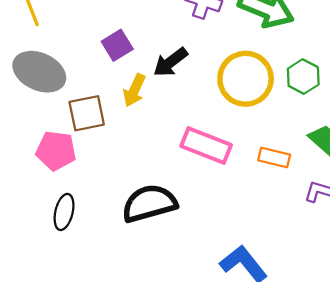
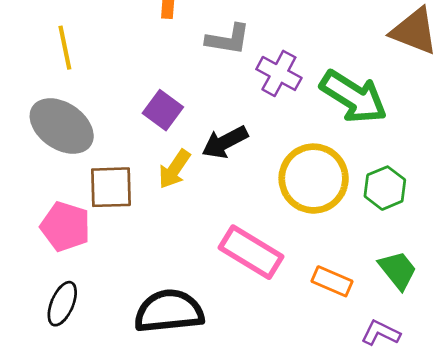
purple square: (117, 45) -> (163, 110), turned -32

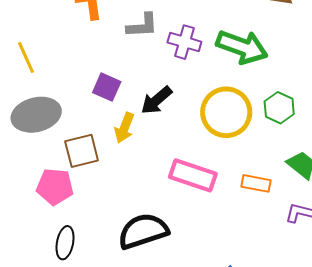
gray ellipse: (62, 126) -> (36, 115), turned -36

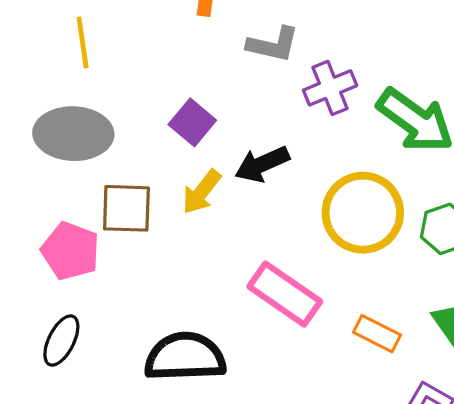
purple cross: (184, 42) -> (330, 88), turned 36

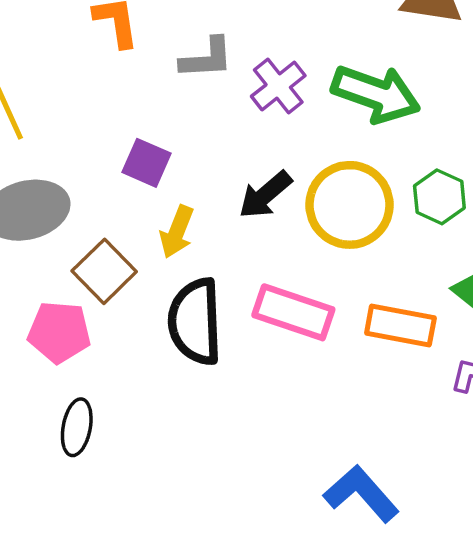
black arrow: (262, 164) -> (265, 195), moved
brown square: (126, 208) -> (104, 271), turned -30
orange rectangle: (377, 334) -> (400, 325), size x1.4
black semicircle: (185, 357) -> (195, 322), moved, turned -74

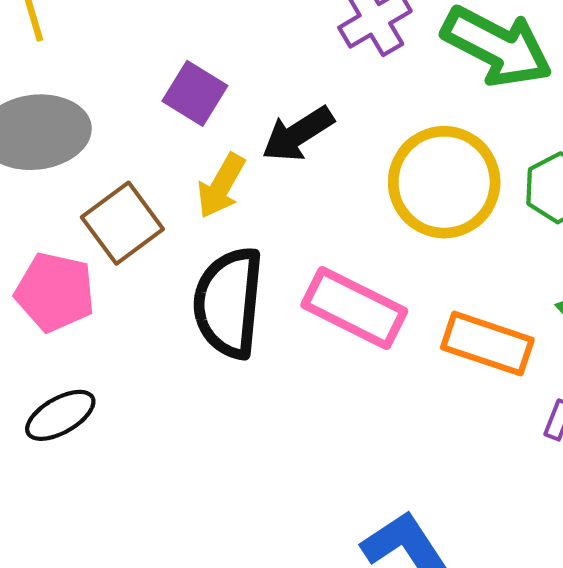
black arrow: (265, 195) -> (298, 134), moved
black ellipse: (77, 427) -> (60, 415), turned 42

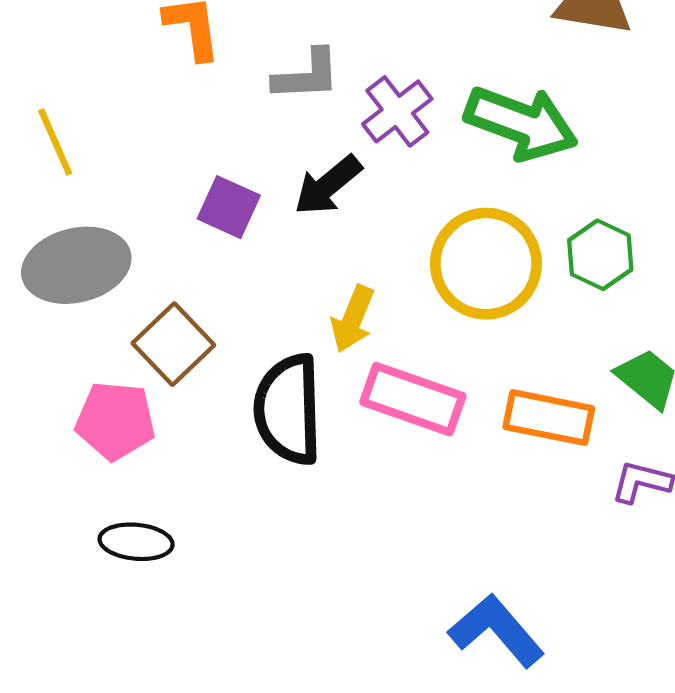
black arrow: (298, 134) -> (328, 185), moved
yellow arrow: (221, 186) -> (353, 319), moved
black ellipse: (60, 415) -> (136, 542), turned 42

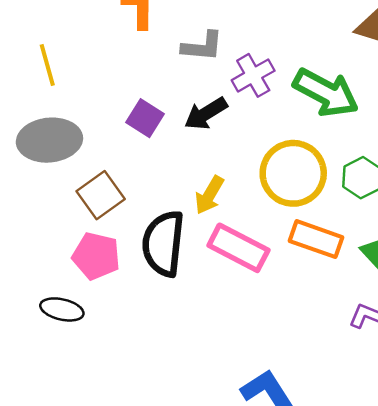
orange rectangle: (549, 418) -> (316, 239), moved
pink pentagon: (115, 421) -> (96, 256), moved

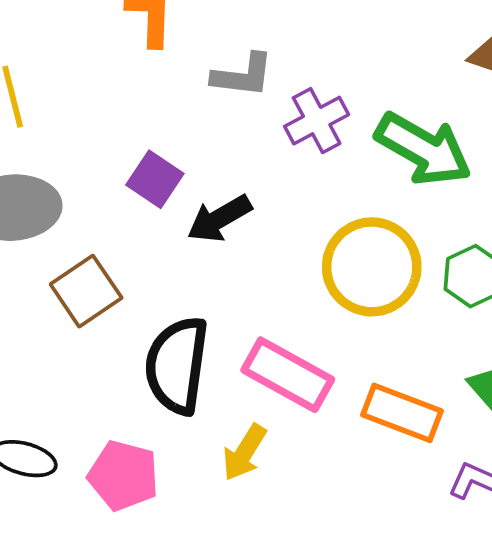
black arrow: (206, 114) -> (219, 219), moved
yellow arrow: (209, 195) -> (244, 452), moved
orange rectangle: (316, 239) -> (402, 413), moved
pink pentagon: (96, 256) -> (123, 475), moved

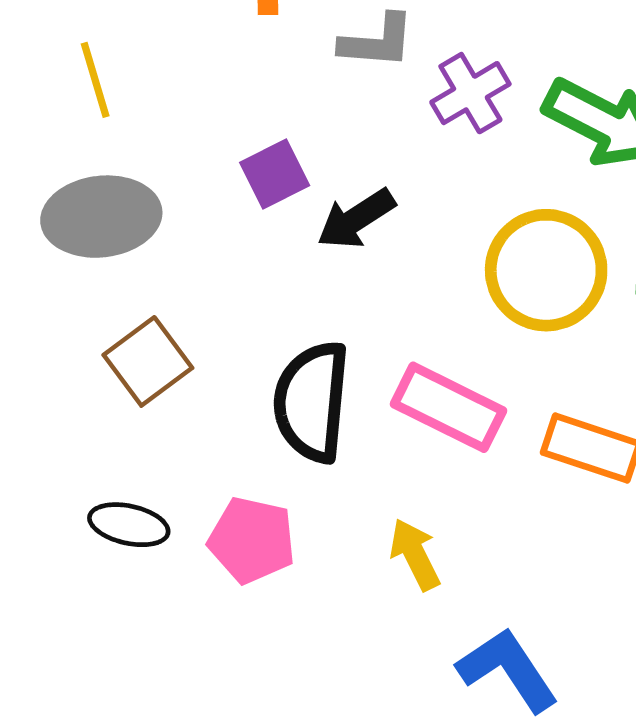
purple square: (155, 179) -> (275, 174), turned 32
brown square: (86, 291) -> (148, 361), moved
yellow arrow: (244, 452) -> (415, 554), moved, turned 124

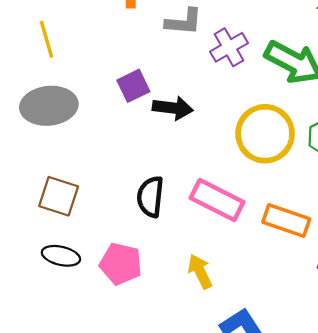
black arrow: (356, 219) -> (173, 108), turned -141
brown square: (148, 361) -> (59, 196), moved, turned -36
black semicircle: (312, 402) -> (150, 197), size x0.7

